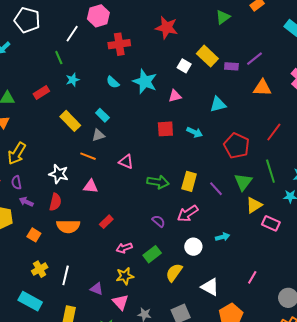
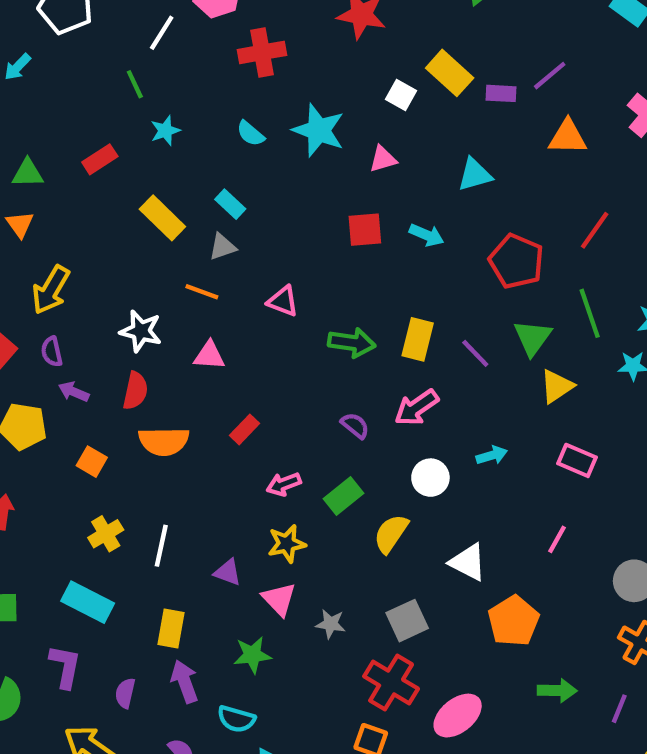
pink rectangle: (271, 223) -> (577, 460), moved

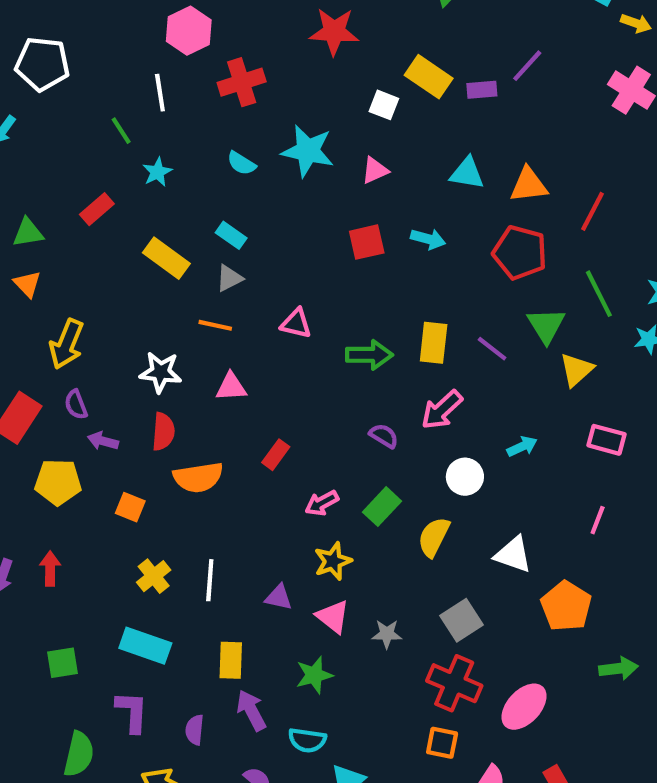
white line: (162, 33) -> (160, 93), moved, turned -33
orange triangle: (568, 137) -> (529, 185), moved
cyan triangle: (475, 175) -> (467, 173), turned 33

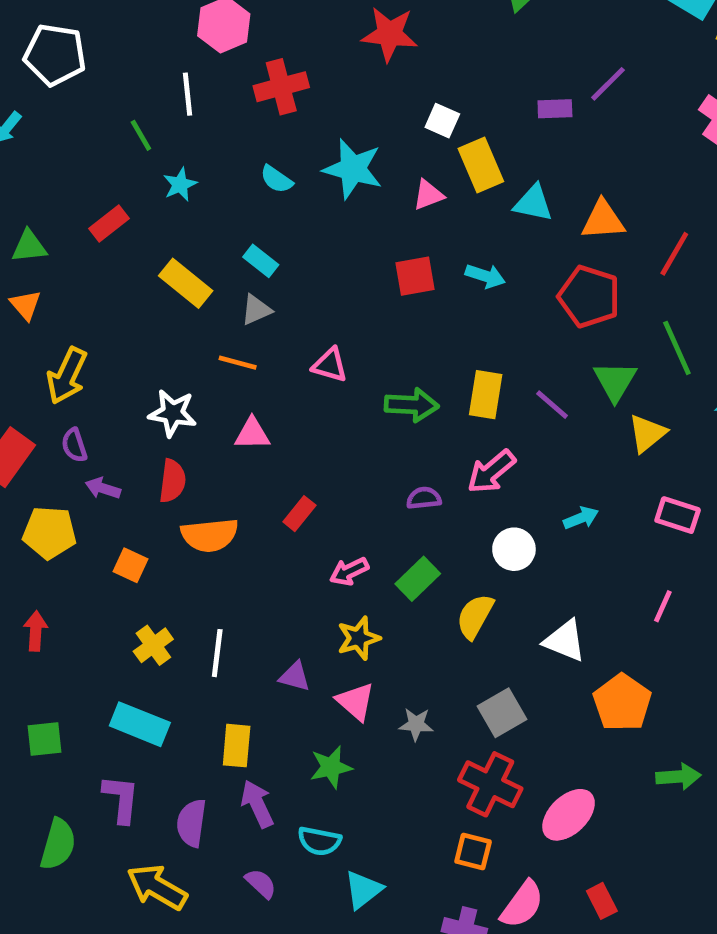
yellow rectangle: (429, 77) -> (481, 165), moved, turned 30
purple semicircle: (384, 436) -> (424, 498), turned -40
purple semicircle: (195, 730) -> (191, 823), size x1.4

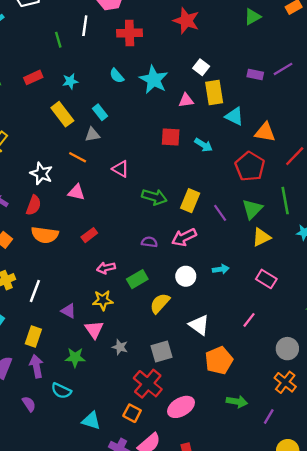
cyan star: (180, 185) -> (70, 81), moved
cyan triangle: (363, 890) -> (91, 421), moved, turned 42

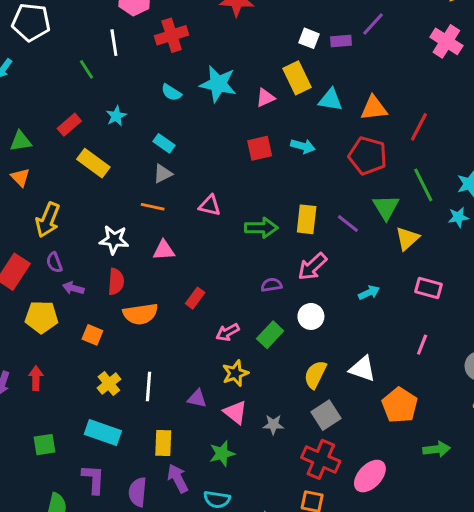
white square: (201, 67) -> (309, 38), moved
yellow rectangle: (62, 114) -> (93, 163), moved
white circle: (186, 276) -> (311, 316), moved
yellow semicircle: (160, 303) -> (315, 375), moved

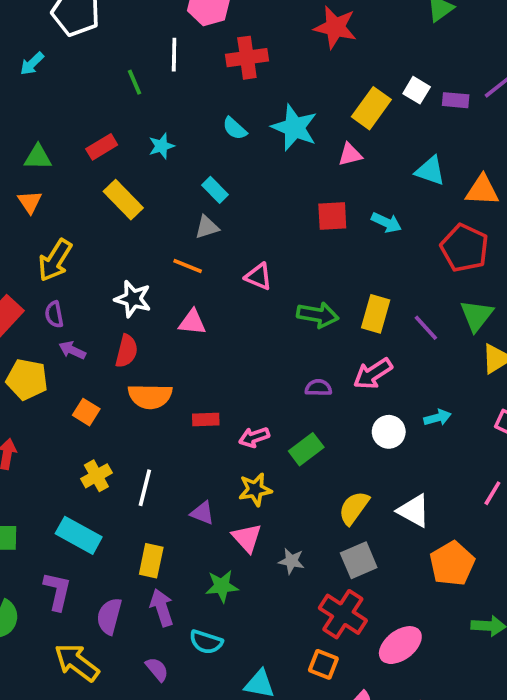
yellow rectangle: (297, 78) -> (371, 108), moved, turned 52
red rectangle: (195, 298) -> (206, 420), moved, turned 42
white circle: (311, 316) -> (389, 432), moved

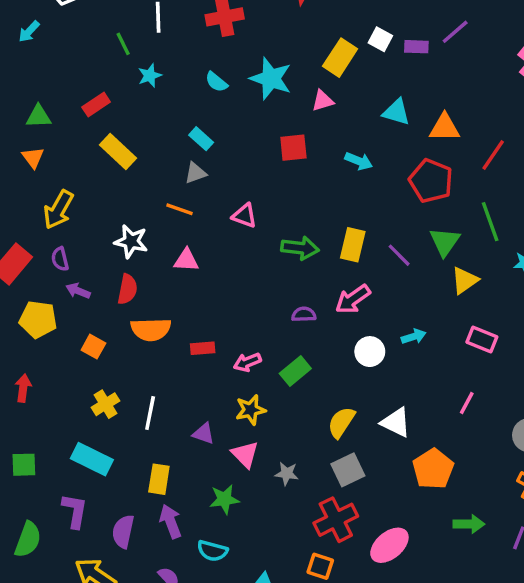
cyan star: (161, 146) -> (150, 75), moved
red square: (332, 216) -> (293, 148), moved
red cross: (343, 614) -> (336, 520), turned 33

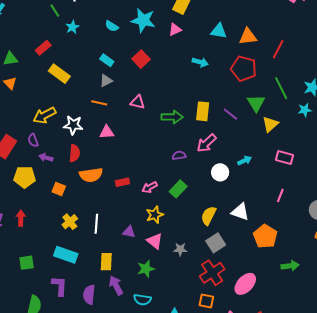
red square: (293, 148) -> (141, 59), moved, turned -30
yellow arrow: (58, 210) -> (44, 115), moved, turned 40

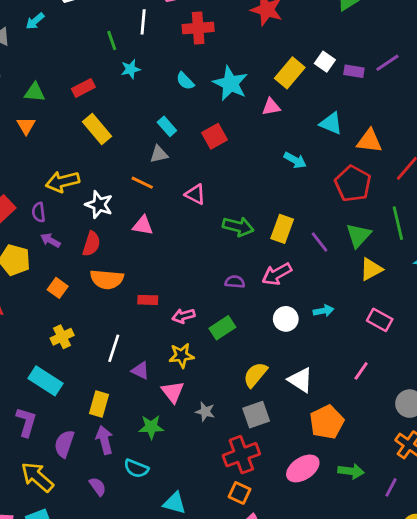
white line: (96, 224) -> (114, 348), moved
pink ellipse: (245, 284) -> (303, 468), moved
orange square: (206, 301) -> (239, 493), moved

